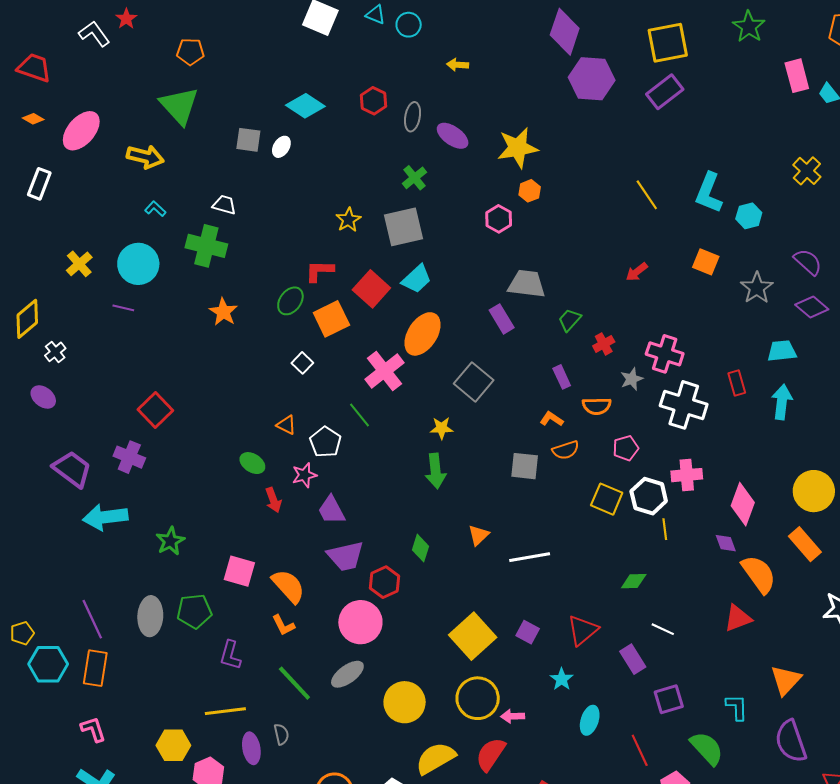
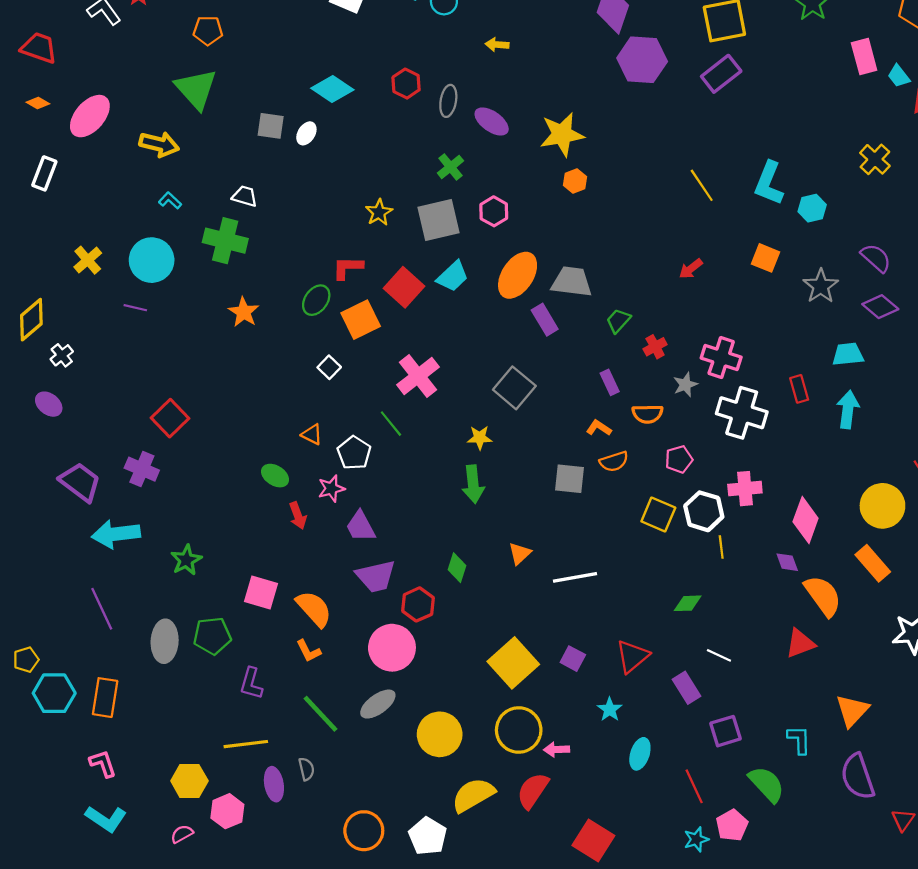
pink hexagon: (499, 219) -> (494, 211), moved
orange ellipse: (423, 334) -> (518, 275), moved
purple line: (92, 619) -> (102, 609), moved

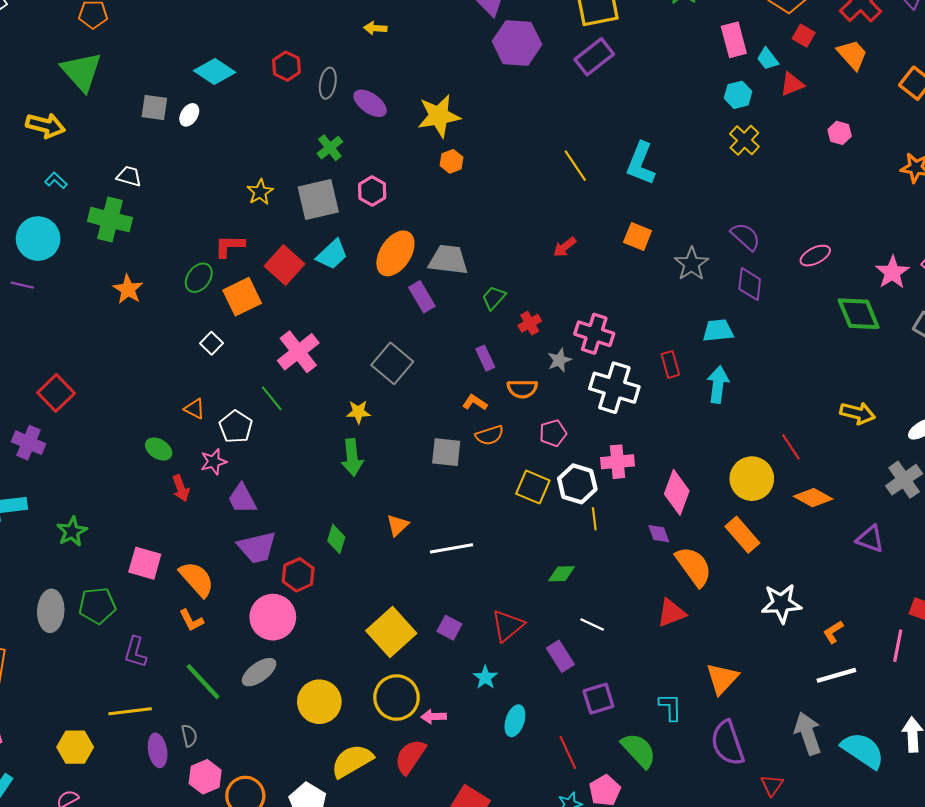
cyan hexagon: (812, 208) -> (738, 95), moved
purple diamond: (880, 307) -> (750, 284), turned 56
pink hexagon: (227, 811) -> (205, 777), moved

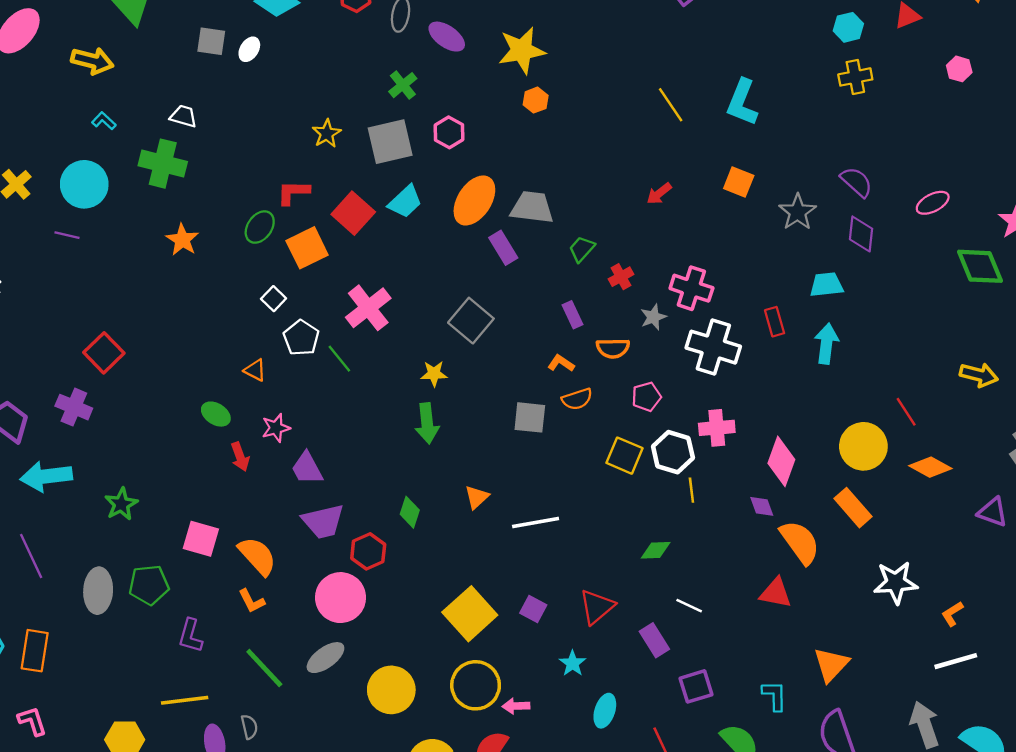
yellow cross: (744, 140) -> (855, 77), turned 36
white pentagon: (236, 427) -> (301, 338), moved
red triangle: (671, 613) -> (776, 593), turned 32

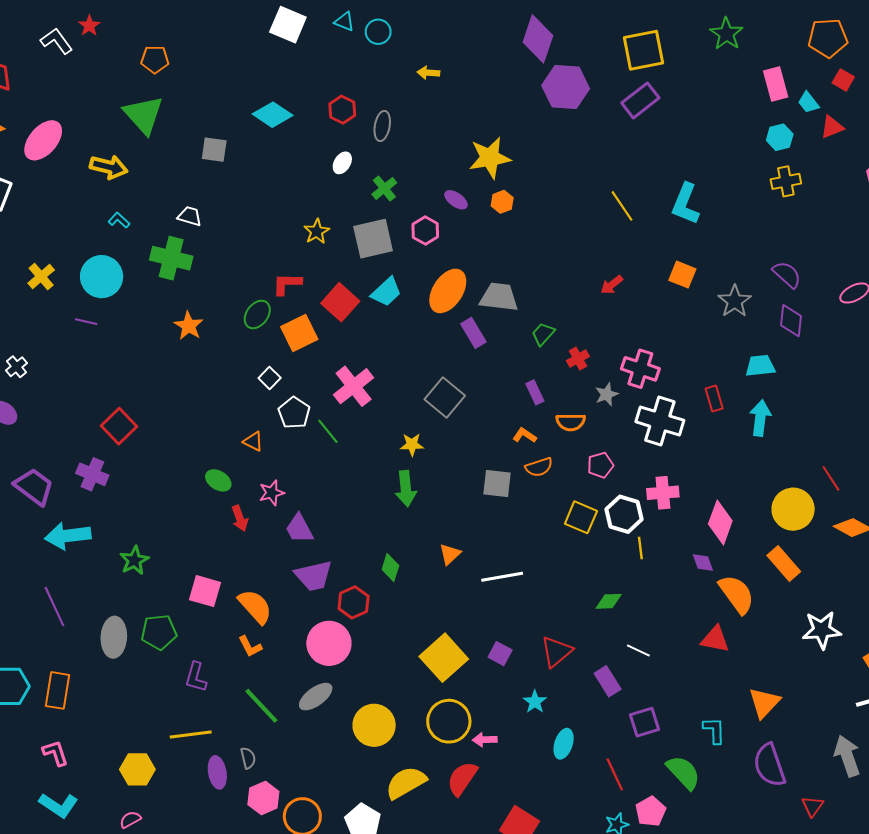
purple ellipse: (447, 37) -> (456, 200), moved, size x0.7
white ellipse: (249, 49) -> (342, 163), moved

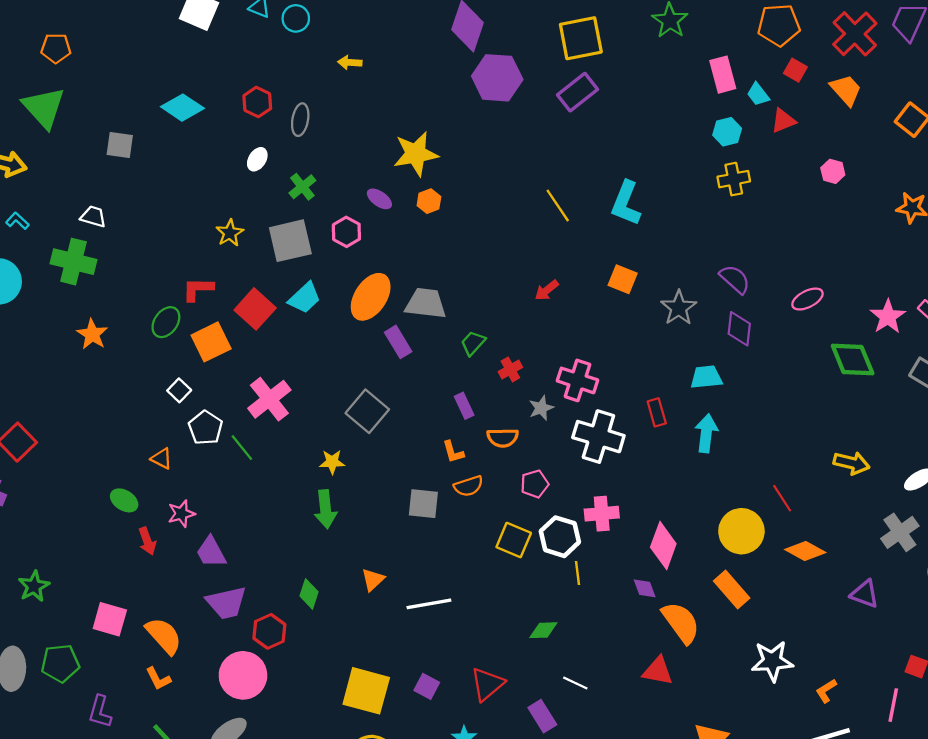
orange L-shape: (525, 435) -> (453, 452), turned -140
yellow square: (444, 658) -> (366, 691), turned -33

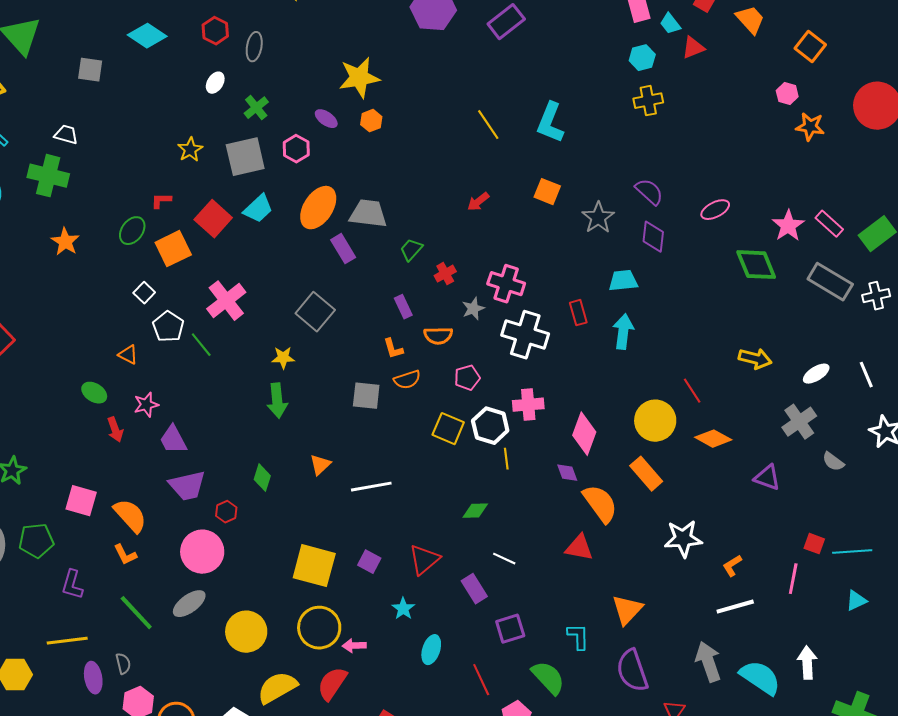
pink hexagon: (833, 171) -> (787, 94), moved
red L-shape: (198, 289) -> (161, 201), size x0.7
red hexagon: (269, 631) -> (226, 512), size x0.7

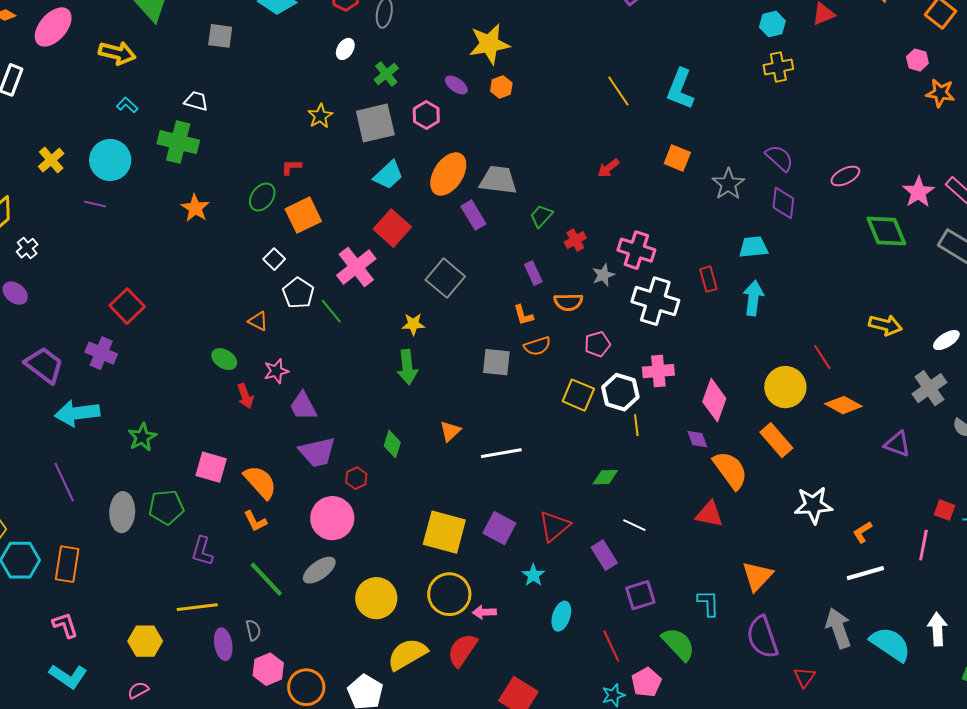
red square: (213, 219) -> (392, 228), moved
purple square: (369, 562) -> (499, 528), size x1.4

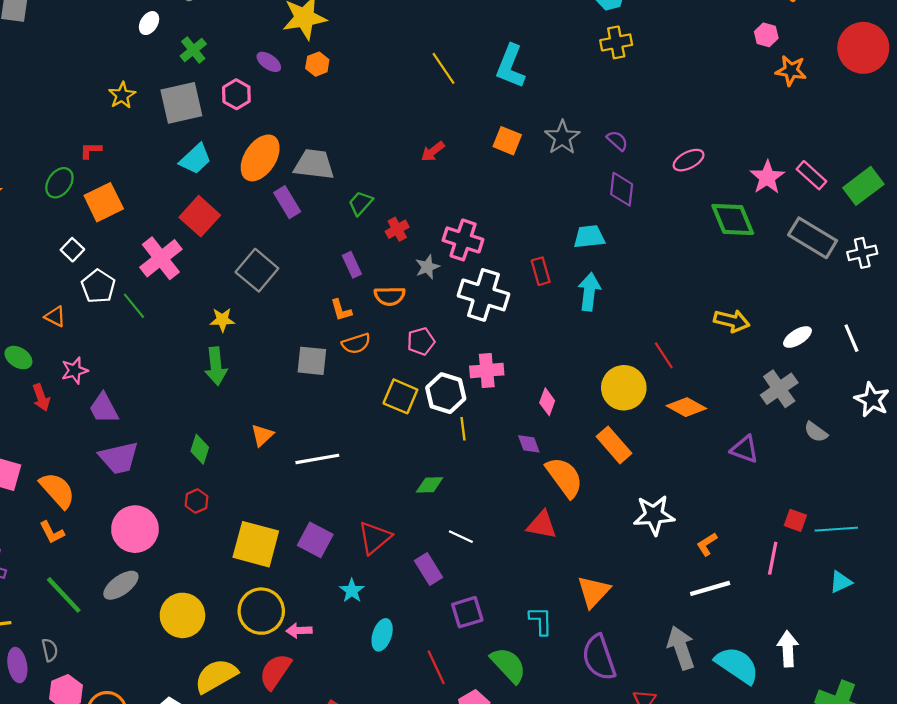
purple semicircle: (779, 158) -> (617, 141), size x0.7
gray star: (728, 184) -> (562, 137), moved
pink diamond: (714, 400) -> (547, 402), size x0.6
red hexagon: (356, 478) -> (196, 501), moved

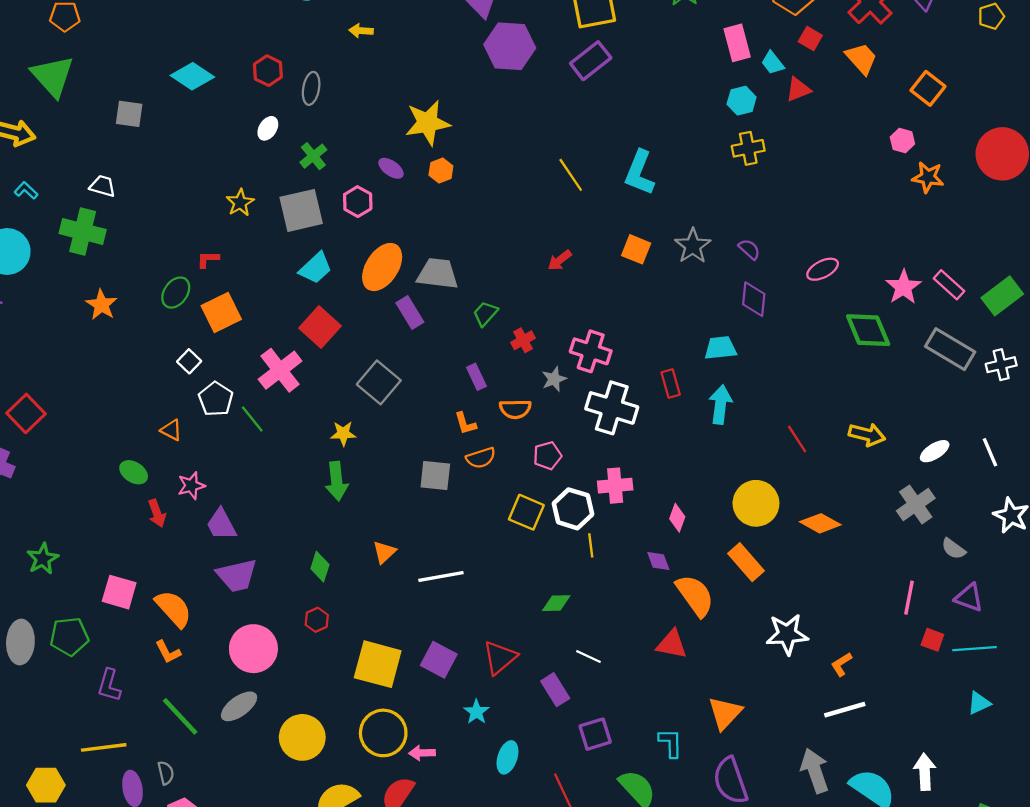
red line: (664, 355) -> (797, 439), moved
purple triangle: (745, 449) -> (969, 598), moved
pink line: (773, 558) -> (909, 598), moved

